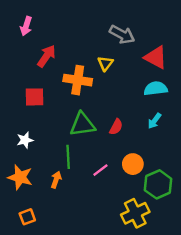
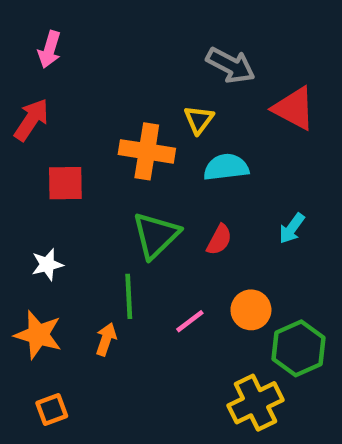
red arrow: (47, 56) -> (31, 120), moved
cyan semicircle: (156, 88) -> (226, 167), moved
green triangle: (82, 124) -> (156, 235), turned -36

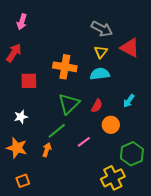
yellow triangle: (199, 120) -> (101, 52), moved
green line: (129, 296) -> (57, 131), turned 54
orange circle: (251, 310) -> (111, 125), moved

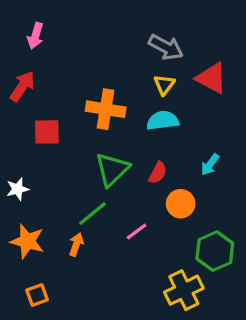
white star: (21, 117) -> (18, 189), moved

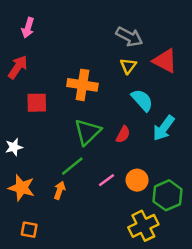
cyan semicircle: (163, 121) -> (142, 100), moved, turned 55
cyan arrow: (210, 165) -> (164, 128), size x1.5
orange circle: (181, 204) -> (137, 180), moved
orange square: (37, 295) -> (29, 230), turned 30

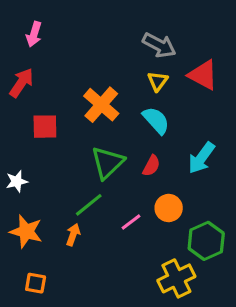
orange cross: (82, 85) -> (101, 105), turned 32
cyan semicircle: (142, 100) -> (156, 120), moved
orange circle: (137, 180) -> (169, 208), moved

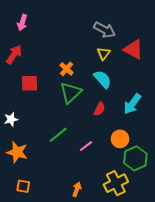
orange cross: (101, 105) -> (67, 69), size x0.6
green triangle: (108, 163) -> (71, 93), moved
orange circle: (169, 208) -> (120, 139), moved
orange arrow: (73, 235) -> (77, 189), moved

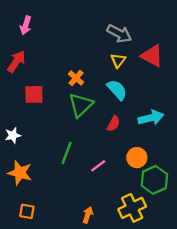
cyan arrow: (132, 104) -> (151, 118), turned -140
green line: (58, 135) -> (67, 153), turned -30

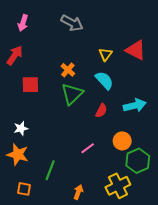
gray arrow: (119, 34) -> (72, 23), moved
white star: (13, 135) -> (21, 128), moved
green line: (67, 153) -> (50, 170), moved

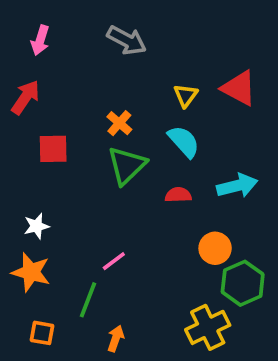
red semicircle: (101, 111) -> (178, 195), turned -120
pink line: (88, 148) -> (114, 261), moved
orange arrow: (78, 192) -> (116, 338), moved

